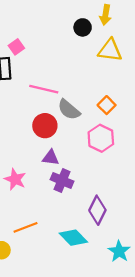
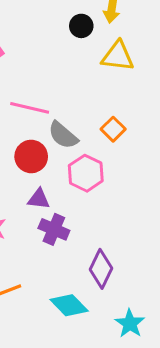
pink hexagon: (101, 138) -> (86, 173), moved

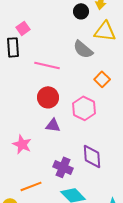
gray semicircle: (63, 135) -> (83, 49), moved
purple cross: (54, 229) -> (63, 167), moved
purple diamond: (101, 269) -> (92, 156), moved, turned -30

